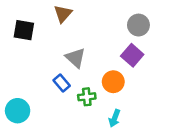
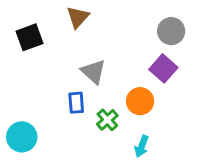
black square: (24, 30) -> (30, 37), turned -30
blue rectangle: (62, 83) -> (76, 103), turned 36
green cross: (87, 97) -> (107, 120), turned -36

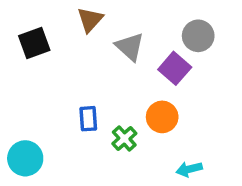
purple square: (163, 68) -> (175, 68), moved
gray triangle: (93, 72) -> (130, 47), moved
cyan arrow: (142, 146) -> (189, 169), moved, turned 55

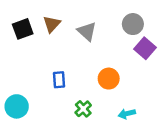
brown triangle: (90, 20) -> (52, 24), moved
purple square: (175, 68) -> (145, 48), moved
green cross: (124, 139) -> (83, 109), moved

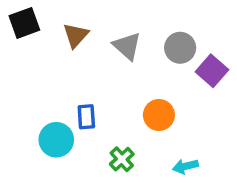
gray circle: (133, 24) -> (180, 48), moved
black square: (23, 29) -> (24, 23), moved
cyan circle: (17, 106) -> (56, 140), moved

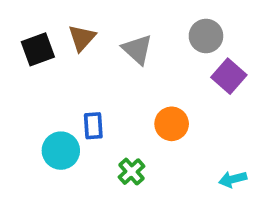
black square: (24, 23) -> (38, 49), moved
gray circle: (180, 48) -> (206, 36), moved
cyan arrow: (185, 166) -> (233, 179), moved

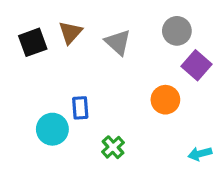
orange circle: (172, 124) -> (165, 100), moved

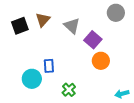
gray circle: (177, 31) -> (116, 13), moved
purple square: (197, 65) -> (93, 40), moved

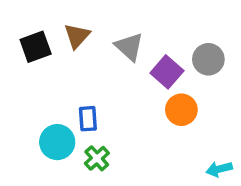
gray circle: (116, 13) -> (208, 59), moved
green cross: (69, 90) -> (97, 158), moved

